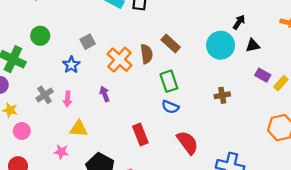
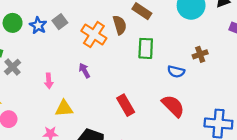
blue star: (71, 65) -> (38, 25), moved
green rectangle: (169, 81) -> (146, 48), turned 30
gray cross: (45, 95) -> (12, 67), moved
blue semicircle: (170, 107) -> (176, 72), moved

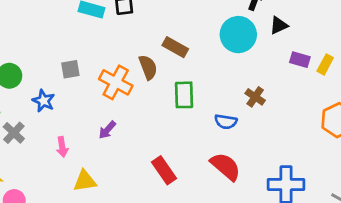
gray square: (60, 22) -> (70, 69), turned 32
blue star: (38, 25) -> (44, 101), moved
brown cross: (200, 54) -> (255, 97), turned -32
purple arrow: (84, 71) -> (107, 130), turned -104

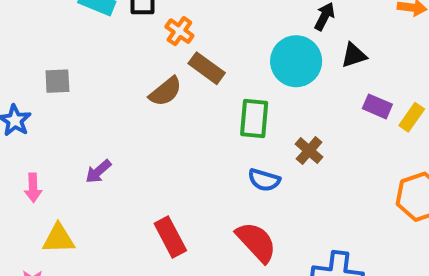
brown semicircle: (148, 67) -> (165, 91), turned 65
orange cross: (116, 82) -> (179, 31), moved, size x0.6
green rectangle: (184, 95) -> (254, 118), moved

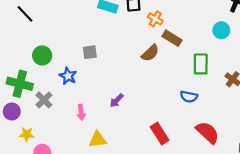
cyan circle: (296, 61) -> (221, 30), size x0.6
blue semicircle: (264, 180) -> (189, 97), moved

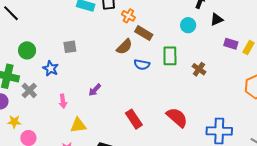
blue semicircle: (189, 97) -> (142, 65), moved

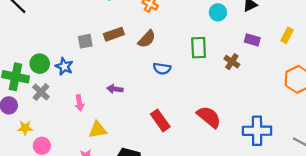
brown rectangle: (144, 33) -> (114, 34), moved, turned -48
purple rectangle: (231, 44) -> (252, 40), moved
green circle: (27, 50) -> (40, 64), moved
blue semicircle: (142, 65) -> (162, 69), moved
purple arrow: (95, 90) -> (115, 89), turned 56

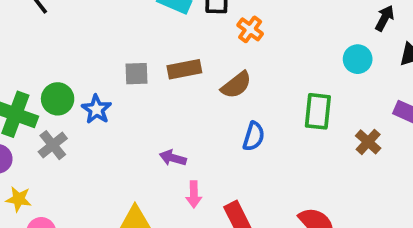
blue semicircle: (162, 69) -> (254, 136), turned -90
pink arrow: (79, 103) -> (194, 194), moved

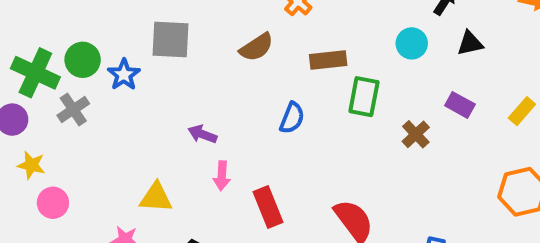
brown rectangle: (184, 69) -> (328, 60), moved
gray square: (136, 74) -> (170, 39), size x1.5
brown semicircle: (236, 85) -> (256, 47), moved

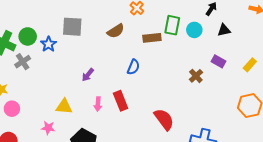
green rectangle: (364, 97) -> (172, 25), moved
purple arrow: (202, 134) -> (88, 75), turned -72
pink arrow: (222, 176) -> (98, 104), moved
red rectangle: (268, 207) -> (121, 101), moved

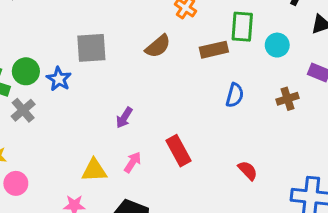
cyan circle: (194, 30) -> (277, 45), moved
blue semicircle: (133, 67) -> (235, 95), moved
brown cross: (196, 76) -> (288, 99), turned 32
pink arrow: (98, 104) -> (133, 162), moved, turned -144
red semicircle: (164, 119) -> (248, 170), size x0.6

